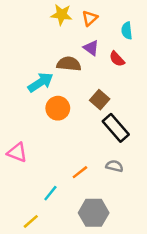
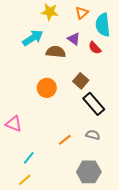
orange triangle: (90, 18) -> (82, 13), moved
cyan semicircle: (127, 31) -> (103, 25), size x1.6
cyan arrow: (41, 82) -> (33, 38), moved
cyan line: (50, 193) -> (29, 158), moved
gray hexagon: (94, 213) -> (89, 172), moved

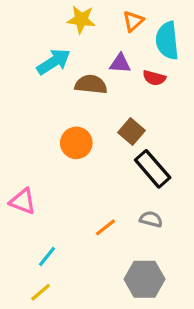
purple triangle: (74, 39) -> (120, 63), turned -32
red semicircle: (95, 48) -> (154, 78), turned -32

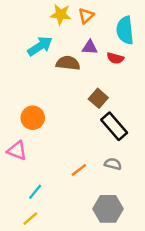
orange triangle: (133, 21) -> (86, 16), moved
orange circle: (76, 143) -> (33, 118), moved

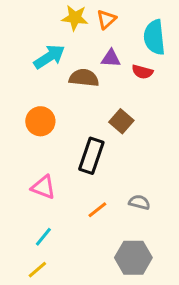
orange circle: (33, 118) -> (40, 121), moved
black rectangle: (114, 126) -> (91, 156), moved, turned 60
pink triangle: (17, 151) -> (43, 187), moved

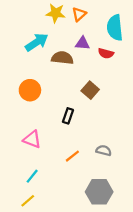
black rectangle: (91, 156) -> (68, 116), size x0.6

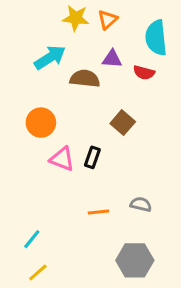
pink triangle: (32, 139) -> (62, 159), moved
orange line: (72, 156) -> (98, 212), turned 32
cyan line: (32, 176) -> (32, 239), moved

